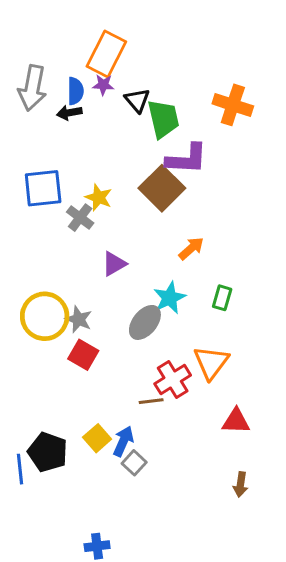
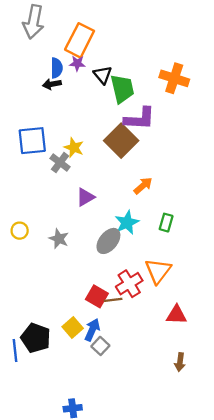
gray arrow: (32, 88) -> (33, 22), moved
yellow circle: (45, 316) -> (20, 231), moved, size x0.5
red square: (83, 355) -> (97, 296), moved

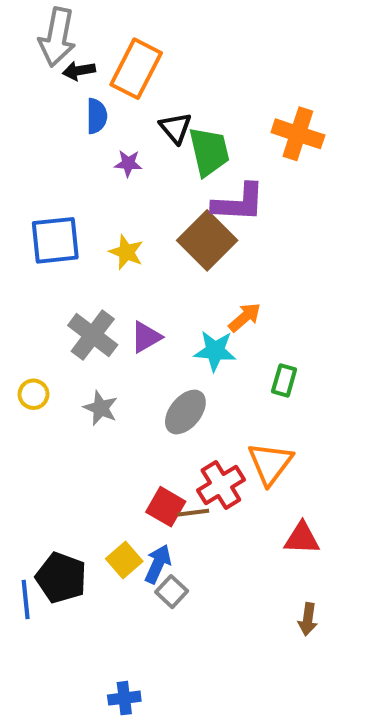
purple star: (77, 63) -> (128, 163), moved
black arrow: (52, 84) -> (79, 71), moved
gray cross: (60, 163) -> (93, 335), moved, size x1.4
cyan star: (127, 223) -> (215, 351), moved, turned 30

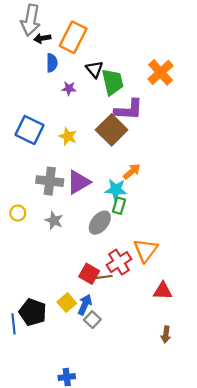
orange cross: (298, 134) -> (161, 72), turned 30
blue square: (55, 240) -> (30, 130), turned 32
gray cross: (93, 335) -> (50, 181), turned -30
purple triangle: (146, 337) -> (79, 182), size x1.4
green rectangle: (284, 380) -> (119, 206), moved

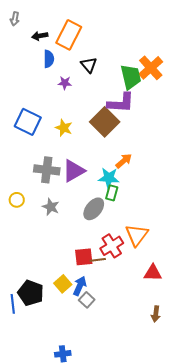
gray arrow: (31, 20) -> (15, 19), moved, size x0.5
green trapezoid: (113, 82) -> (131, 77), moved
red square: (89, 274) -> (84, 257), turned -36

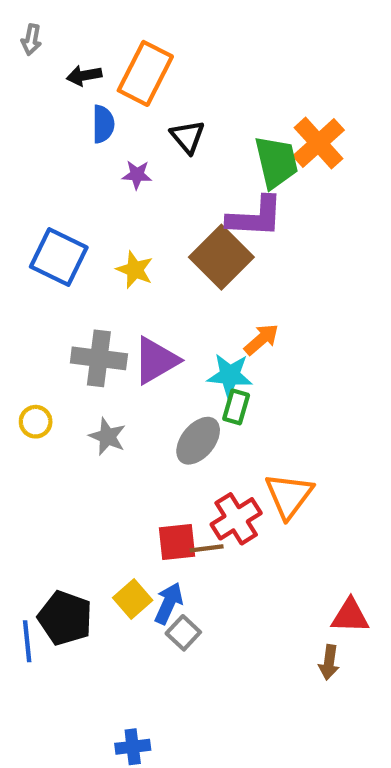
red triangle: (153, 273) -> (350, 616), moved

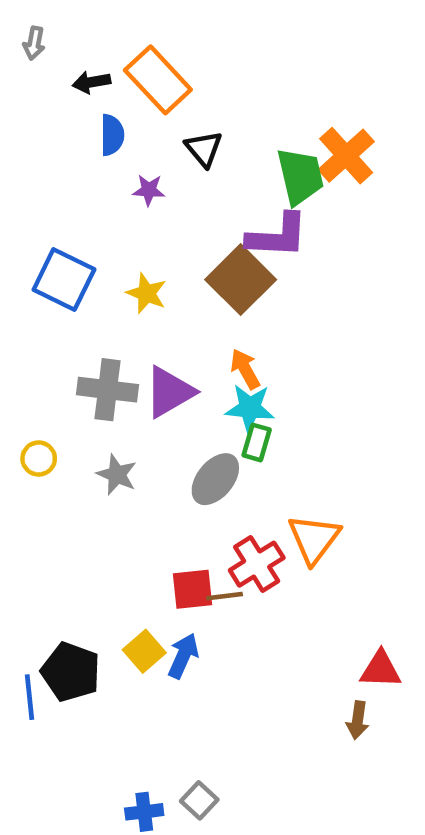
orange rectangle: (145, 73) -> (158, 80), turned -70
orange arrow: (261, 339) -> (245, 369), moved, turned -78
gray square: (183, 633) -> (199, 800), moved

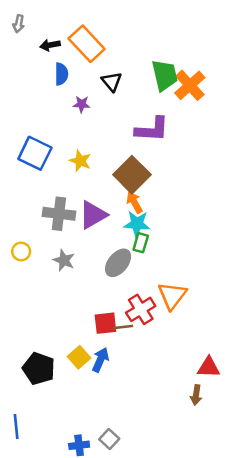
green trapezoid: (300, 176) -> (165, 75), moved
brown square: (241, 280) -> (132, 175), moved
blue line: (29, 697) -> (16, 426), moved

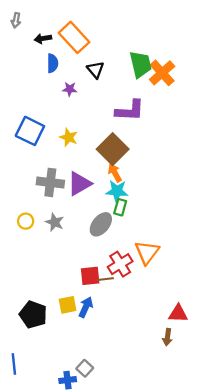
yellow circle: (21, 251) -> (26, 221), moved
yellow square: (79, 357) -> (68, 305), turned 30
gray square: (109, 439) -> (85, 368), moved

